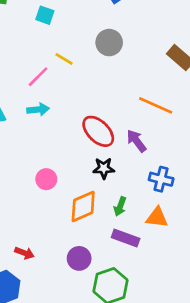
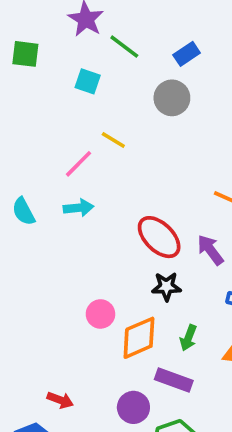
gray circle: (109, 43) -> (172, 98), moved
pink circle: (46, 179) -> (100, 314), moved
purple rectangle: (126, 238) -> (174, 380), moved

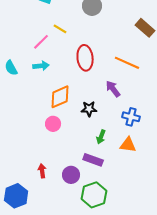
red ellipse: (159, 237) -> (85, 58), moved, turned 40
orange diamond: (139, 338) -> (60, 97), moved
red arrow: (60, 400) -> (42, 171), moved, turned -120

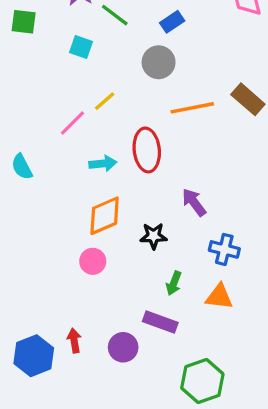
yellow line: (60, 29) -> (105, 101), turned -72
orange line: (127, 63) -> (192, 108), moved, turned -35
cyan arrow: (41, 66) -> (103, 163), moved
green hexagon: (94, 195) -> (202, 381), moved
blue hexagon: (16, 196) -> (34, 356), moved

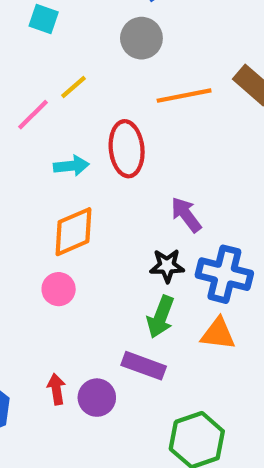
black star: (153, 236) -> (167, 266), moved
blue cross: (224, 249) -> (224, 274), size x1.4
green arrow: (174, 283) -> (161, 317), size x1.4
red arrow: (74, 341) -> (56, 389), moved

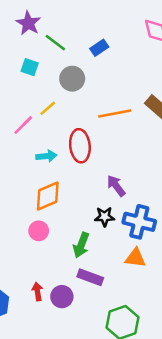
gray circle: (141, 38) -> (72, 79), moved
green arrow: (161, 317) -> (81, 245), moved

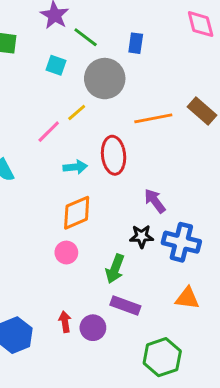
blue rectangle: (99, 48) -> (136, 43), turned -48
gray circle: (72, 79) -> (105, 79), size x1.4
orange triangle: (135, 258) -> (187, 298), moved

